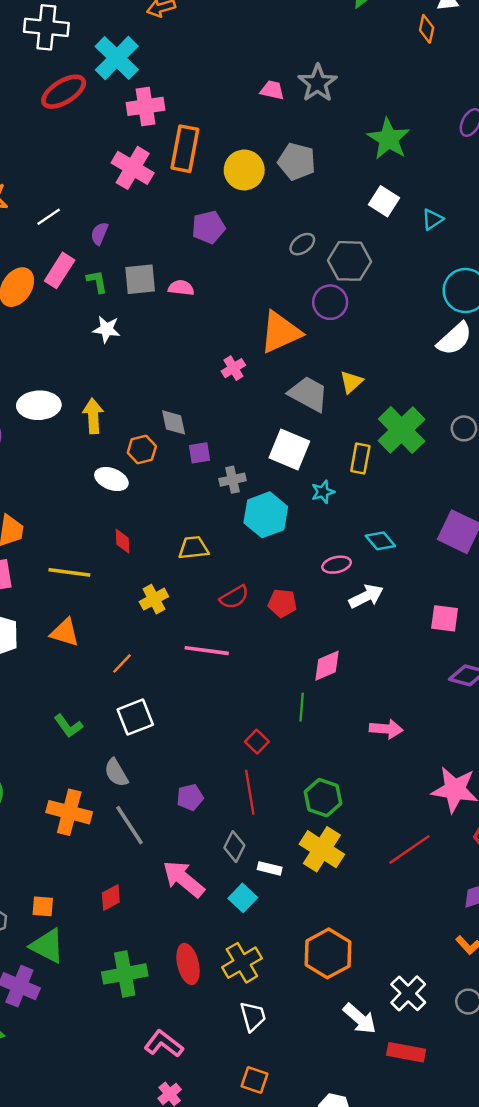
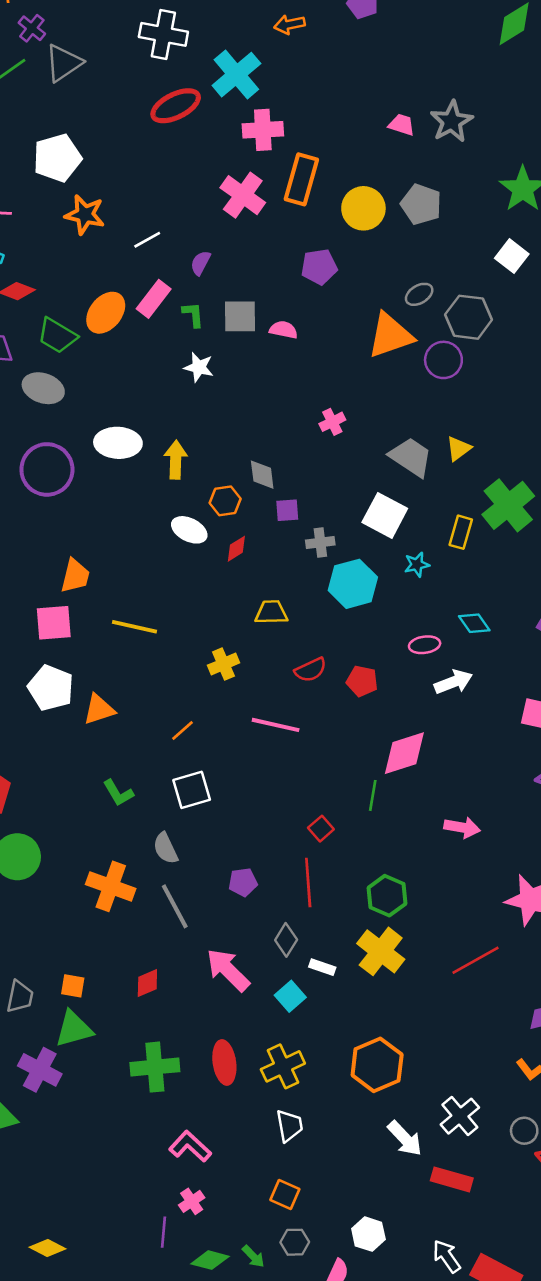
orange triangle: (280, 332) -> (390, 336), moved
red diamond: (123, 541) -> (236, 549), moved, turned 55
orange triangle: (65, 632) -> (99, 709), moved, turned -40
pink diamond: (327, 666) -> (404, 753), size x1.4
green triangle: (47, 946) -> (74, 1029), turned -48

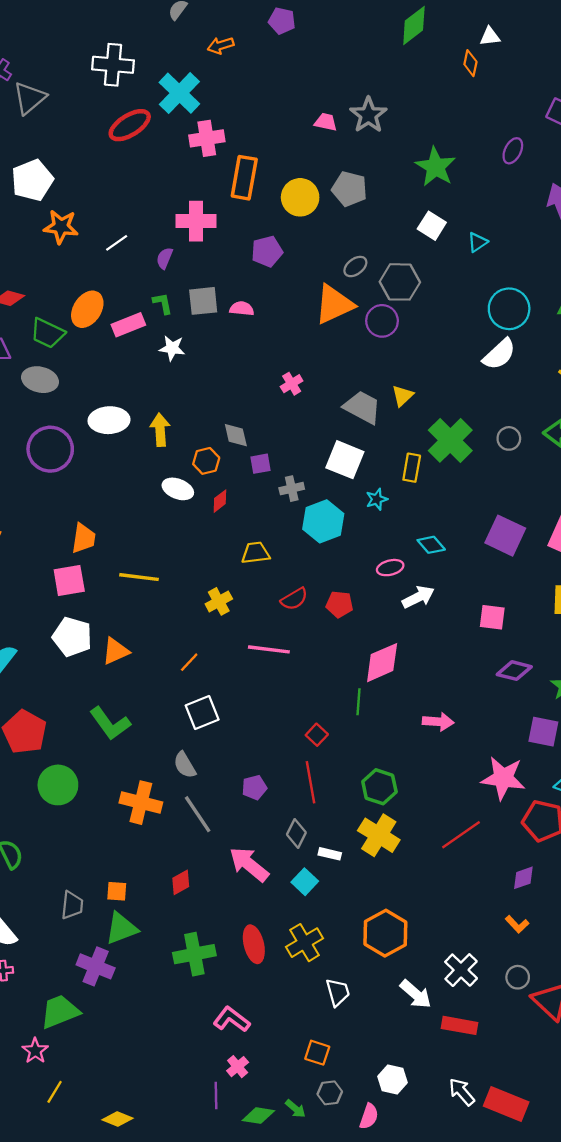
pink cross: (243, 195) -> (196, 221), moved, turned -30
pink rectangle: (154, 299) -> (128, 325), moved, turned 36
green L-shape: (118, 793) -> (110, 723), moved, size x1.5
white trapezoid: (289, 1126) -> (338, 992), moved

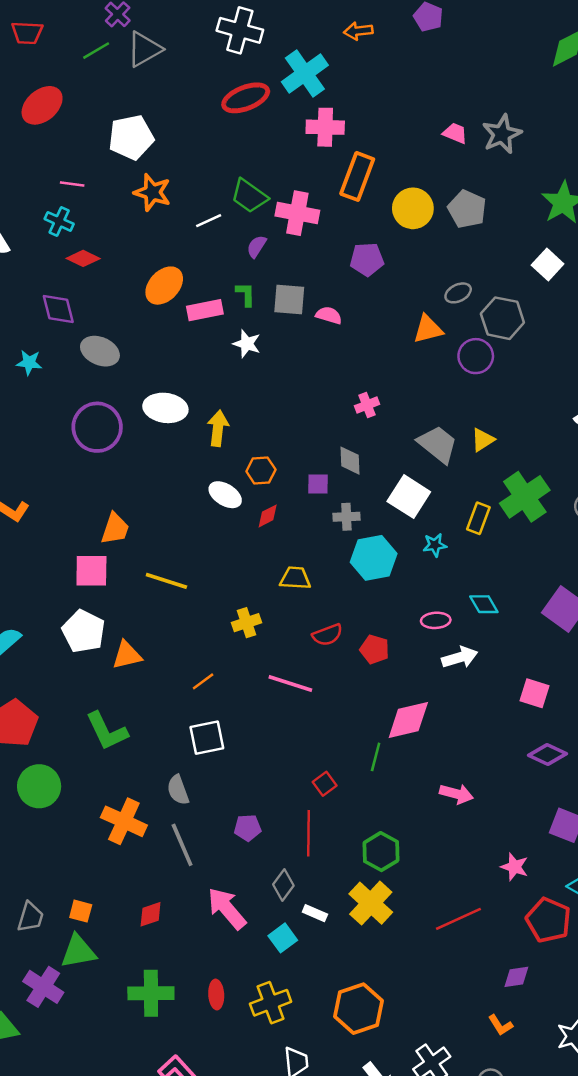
orange triangle: (334, 304) -> (428, 329), size x0.7
green trapezoid: (47, 333) -> (249, 196), moved
gray diamond: (236, 435) -> (350, 461), moved
pink star: (503, 778) -> (514, 867), size x0.6
red ellipse: (254, 944) -> (216, 995), size x0.7

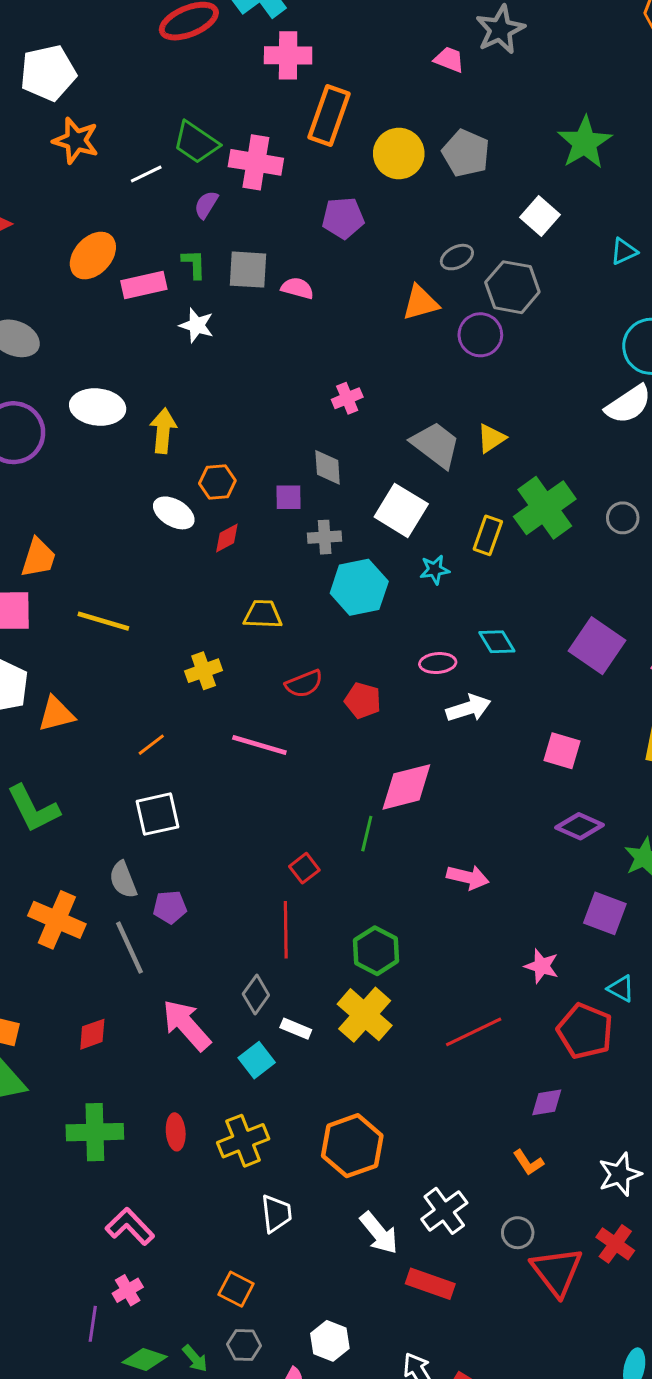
gray star: (502, 134) -> (500, 30), moved
white square: (548, 264) -> (540, 216), moved
purple pentagon: (248, 828) -> (170, 907), moved

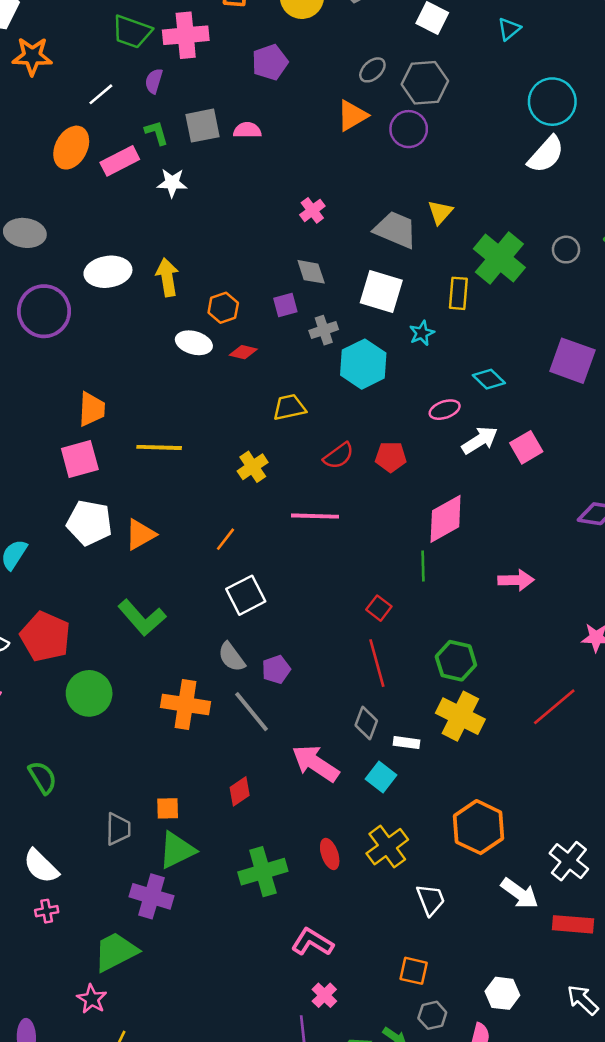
white line: (146, 174) -> (101, 94), moved
red diamond: (227, 538) -> (243, 352), turned 56
pink square: (562, 751) -> (526, 447), moved, turned -32

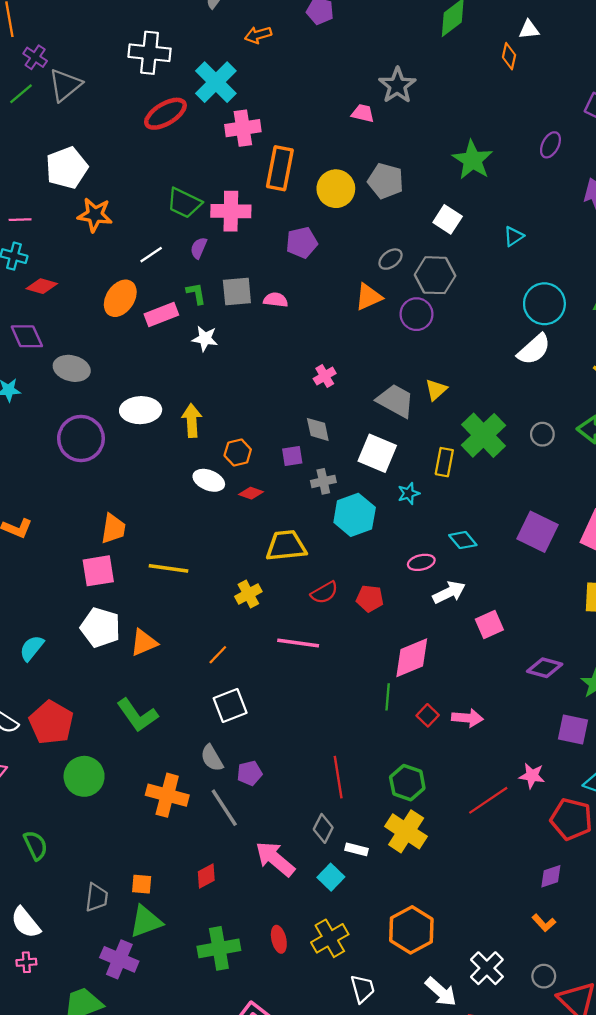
yellow trapezoid: (289, 407) -> (286, 546), size x1.4
pink square: (526, 447) -> (489, 625), moved
red square: (379, 608) -> (428, 715), moved
red line: (554, 707) -> (488, 800), moved

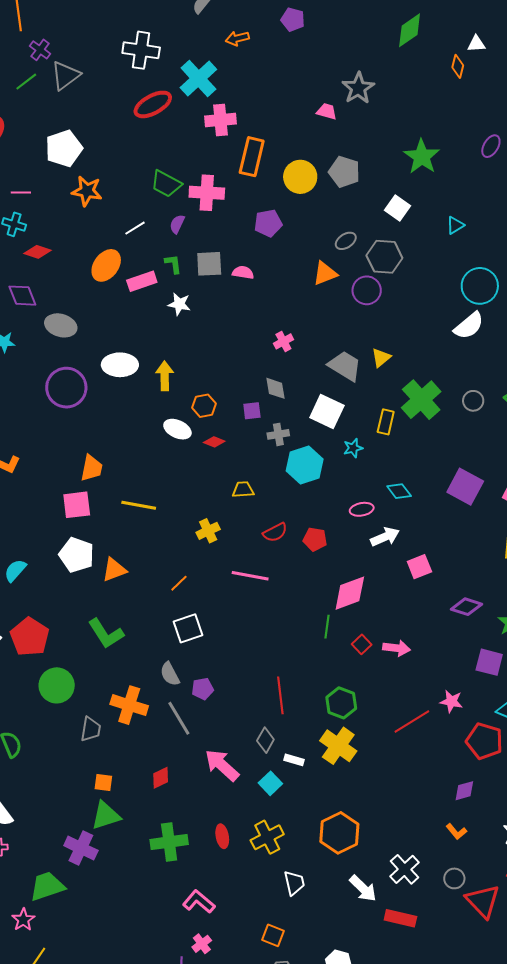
yellow trapezoid: (286, 546) -> (243, 490), size x0.6
gray trapezoid: (97, 897) -> (91, 729), moved

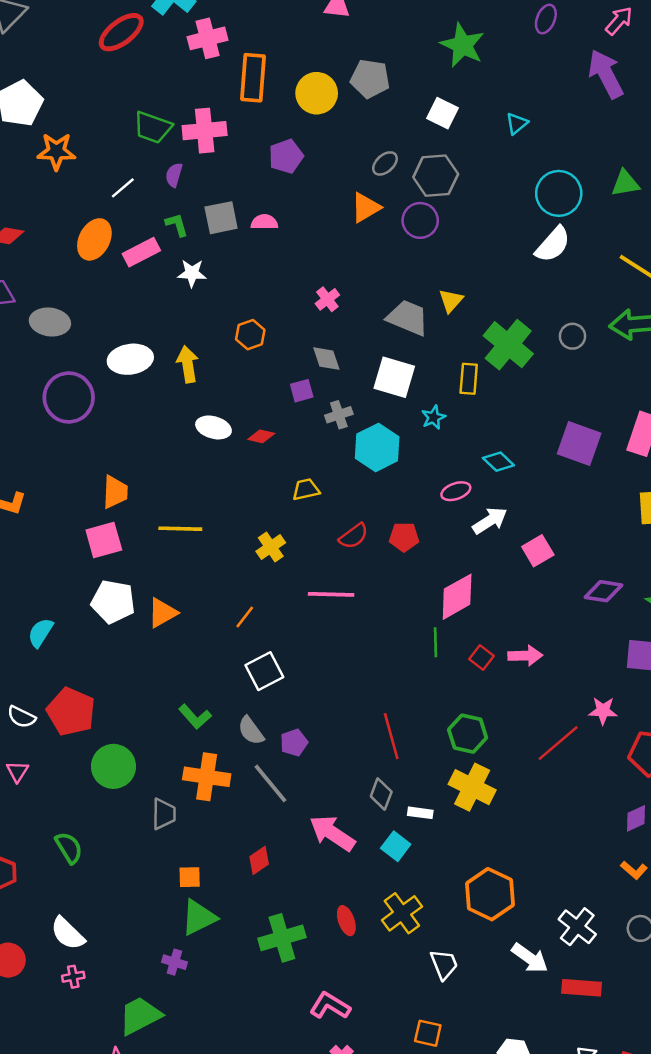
orange hexagon: (204, 406) -> (250, 335), moved
green L-shape: (106, 634) -> (195, 717), moved, size x0.7
purple cross: (81, 848) -> (174, 962), size x0.6

